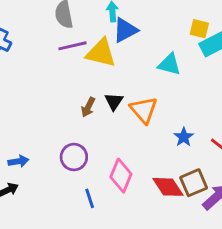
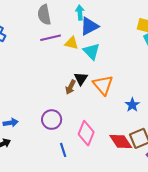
yellow triangle: (101, 53) -> (72, 43), size x0.6
cyan triangle: (169, 64) -> (91, 51), moved, turned 30
brown arrow: (88, 107) -> (70, 87), moved

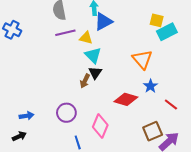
cyan triangle: (91, 51) -> (93, 55), moved
orange triangle: (103, 85) -> (142, 59), moved
blue star: (132, 105) -> (150, 86), moved
red diamond: (121, 142) -> (126, 99), moved, turned -40

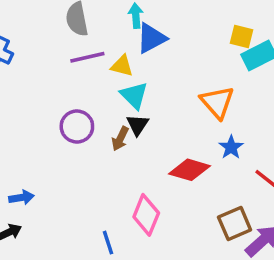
purple circle: (66, 113) -> (77, 127), moved

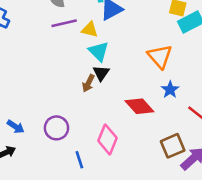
purple circle: (77, 127) -> (56, 128), moved
red diamond: (190, 170) -> (139, 106), turned 32
blue arrow: (21, 198) -> (16, 127), turned 42

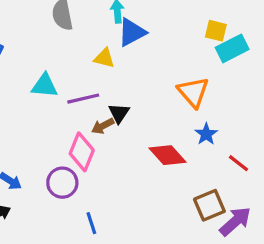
purple line: (64, 23) -> (83, 99), moved
cyan triangle: (99, 51) -> (45, 86), moved, turned -40
brown arrow: (88, 83) -> (103, 126), turned 36
pink diamond: (108, 139) -> (82, 152), moved

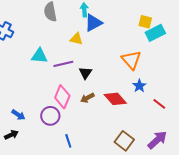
brown arrow: (103, 126) -> (87, 98), moved
brown square: (209, 205) -> (124, 141), moved, turned -30

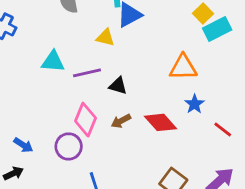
yellow square: (145, 22) -> (203, 13), turned 32
orange triangle: (131, 60) -> (183, 67), turned -50
black triangle: (85, 73) -> (118, 86), turned -48

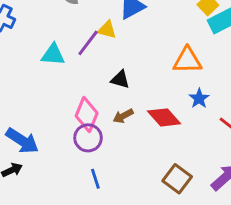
purple line: (87, 73) -> (88, 43), moved, turned -40
blue arrow: (23, 145) -> (22, 141), size x1.6
purple circle: (69, 146) -> (88, 138), moved

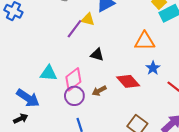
cyan triangle: (53, 55) -> (49, 73), moved
pink diamond: (87, 114) -> (73, 79), turned 30
brown arrow: (123, 116) -> (99, 91), moved

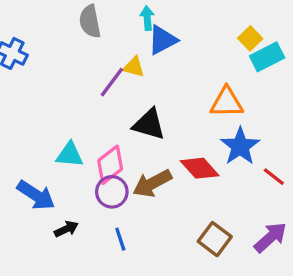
black triangle: (97, 55) -> (149, 124), size x1.5
blue star: (153, 68) -> (240, 146), size x1.6
brown arrow: (99, 91) -> (152, 183), size x1.6
black arrow: (21, 119) -> (66, 229), moved

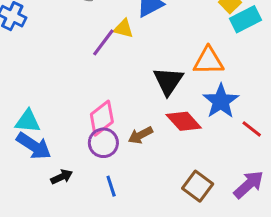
black triangle: (149, 124) -> (168, 81), moved, turned 48
cyan triangle: (70, 155) -> (28, 121), moved
brown arrow: (152, 183) -> (140, 135), size x0.7

